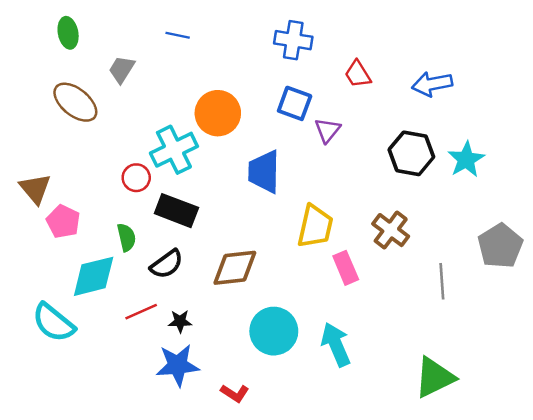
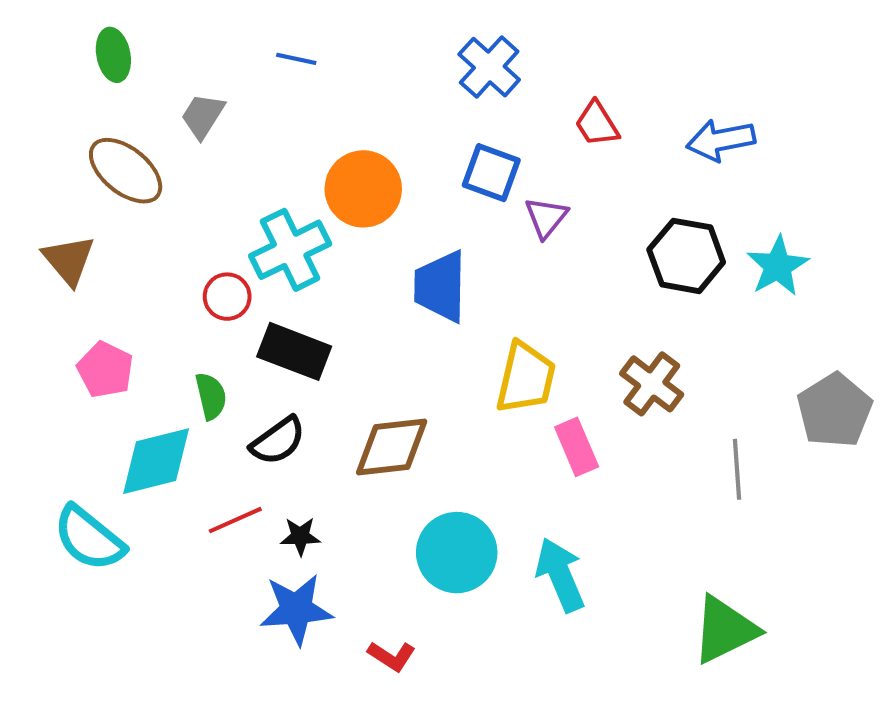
blue cross: (293, 40) -> (489, 67), turned 33
brown triangle: (35, 189) -> (69, 260), moved

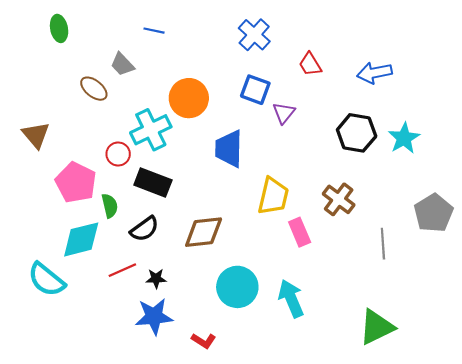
gray trapezoid: (203, 116) -> (122, 64), moved, turned -75
brown ellipse: (126, 171) -> (94, 89), moved, size x0.7
pink pentagon: (105, 370) -> (76, 182), moved, size x1.4

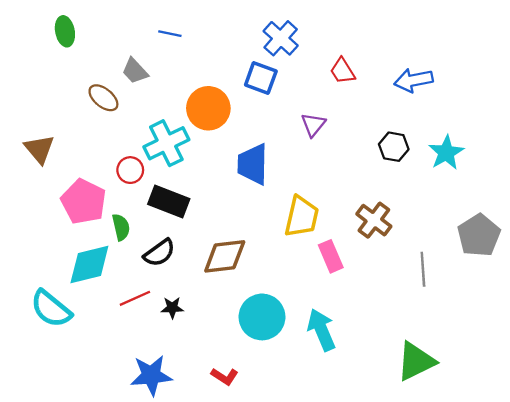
blue square: (255, 90) -> (261, 78), moved
black hexagon: (357, 133) -> (394, 147), size x0.7
blue star: (154, 316) -> (151, 375), moved

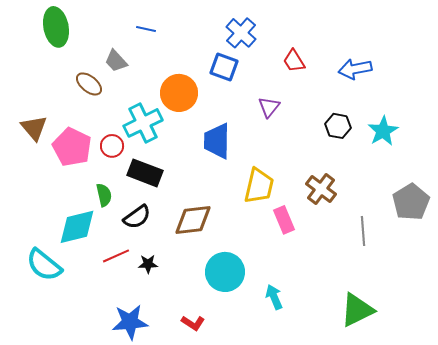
green ellipse: (65, 31) -> (56, 27), size x1.5
pink pentagon: (84, 202) -> (72, 147), moved
cyan arrow: (321, 330) -> (274, 297), moved, size x0.7

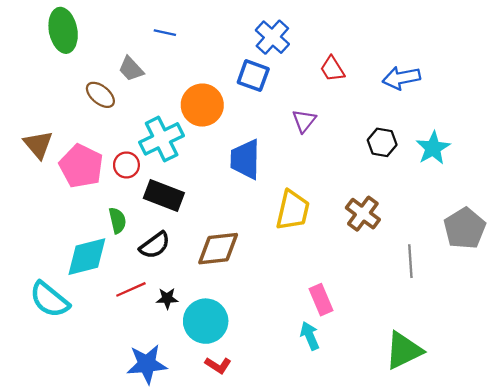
pink rectangle: (284, 220) -> (321, 300), moved
cyan circle: (225, 272) -> (206, 321), moved

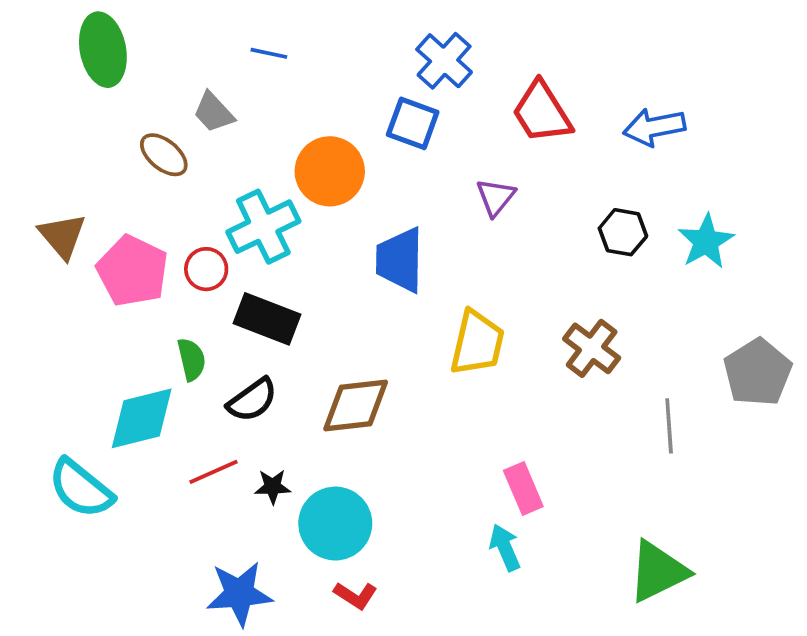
red trapezoid: (332, 69) -> (542, 112), size x1.5

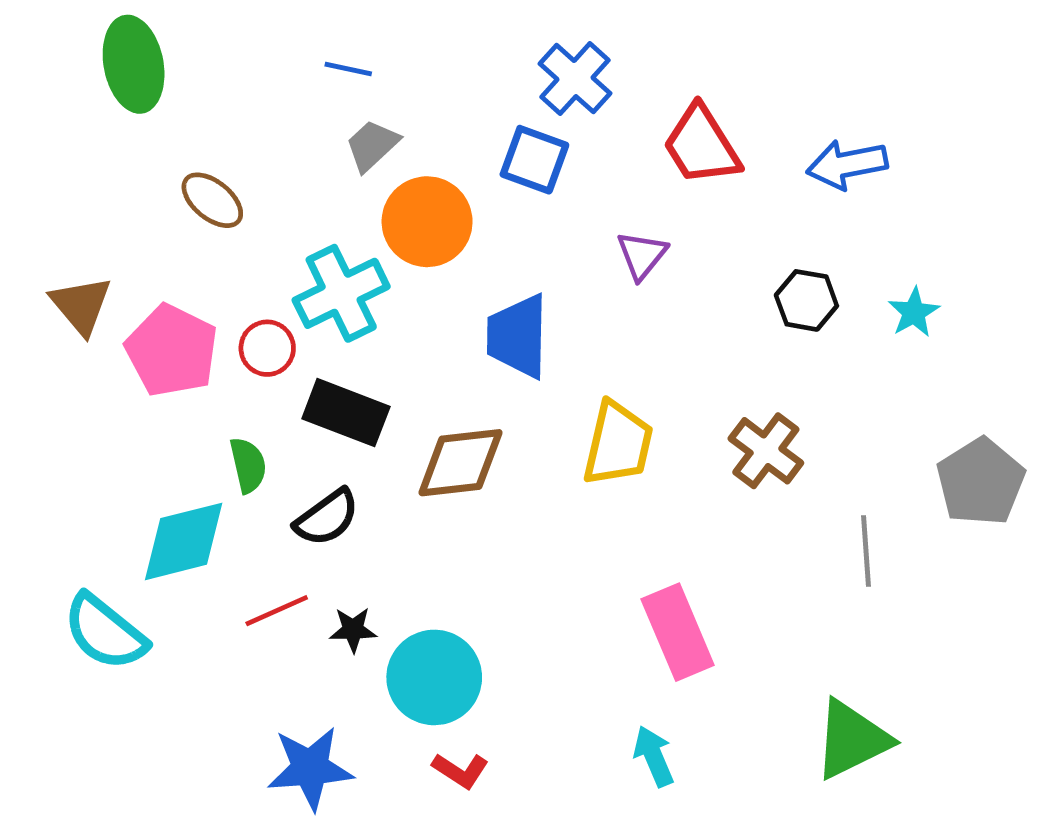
gray trapezoid: (214, 112) -> (372, 145), moved, turned 90
cyan star: (706, 241) -> (914, 312), size x0.7
brown diamond: (356, 406) -> (460, 463), moved
pink rectangle: (523, 488) -> (678, 632), size x1.4
cyan arrow: (505, 547) -> (654, 756), moved

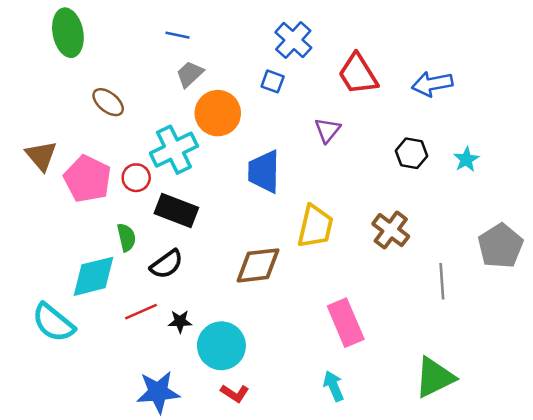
blue square: (534, 160) -> (273, 81), size x0.7
brown diamond: (460, 463) -> (258, 265), moved

